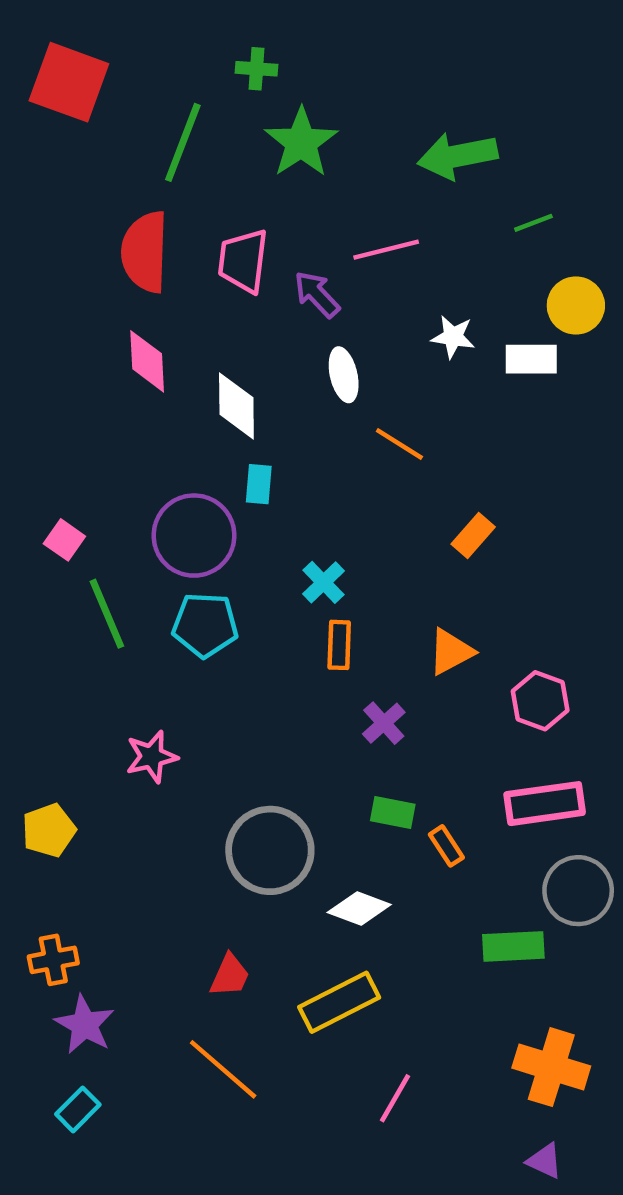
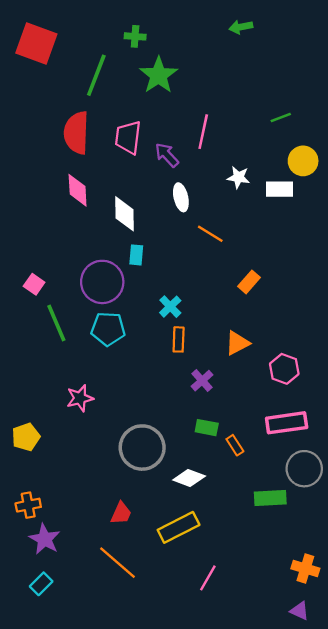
green arrow: (458, 156) -> (241, 27), moved, size x0.6
pink line: (386, 250) -> (203, 132), turned -64
orange cross: (551, 1067) -> (305, 569), moved, size x0.7
purple triangle: (545, 1161) -> (300, 611), moved

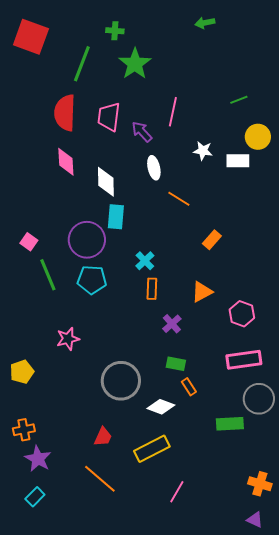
cyan rectangle: (136, 255) -> (116, 217), size x1.4
orange rectangle: (235, 445) -> (189, 387), moved

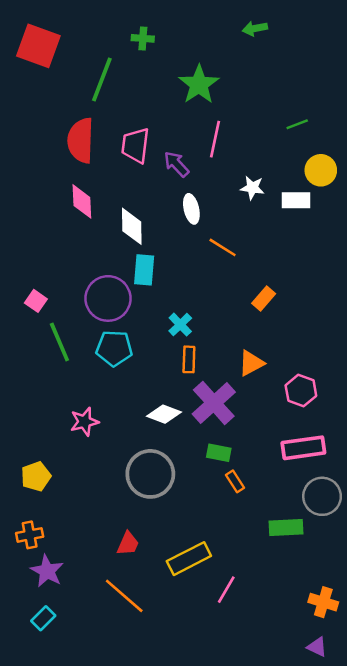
green star: (135, 64) -> (199, 84), moved
purple cross: (172, 324) -> (214, 403), size x1.8
yellow pentagon: (22, 372) -> (36, 476), moved
white diamond: (161, 407) -> (164, 414), moved
pink line: (177, 492) -> (226, 590), moved

